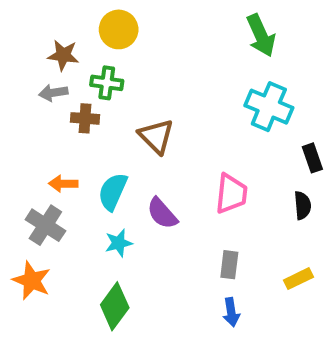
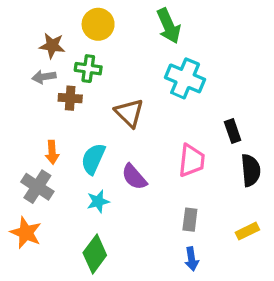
green arrow: (261, 35) -> (169, 26), moved
cyan cross: (269, 107) -> (185, 78), moved
black rectangle: (312, 158) -> (233, 131), moved
orange arrow: (63, 184) -> (52, 152), turned -95
black semicircle: (302, 205) -> (251, 170), size x1.4

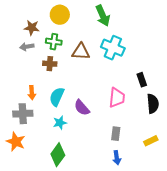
brown cross: (70, 98) -> (50, 64), moved
brown triangle: (129, 113) -> (81, 52), moved, turned -42
gray cross: (37, 187) -> (23, 114), turned -36

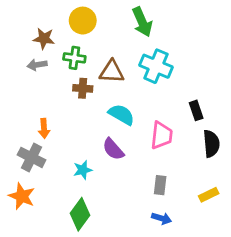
brown cross: (50, 64) -> (83, 88), moved
cyan semicircle: (57, 97) -> (121, 115), moved, turned 96
gray cross: (23, 114) -> (32, 157), turned 30
blue arrow: (117, 158) -> (162, 218), turned -64

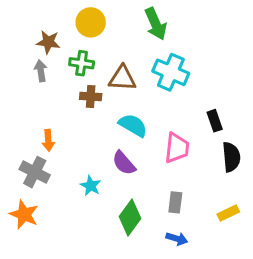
gray arrow: (37, 65) -> (41, 71), turned 90
cyan star: (83, 170) -> (91, 186), turned -30
green diamond: (80, 214) -> (130, 217), moved

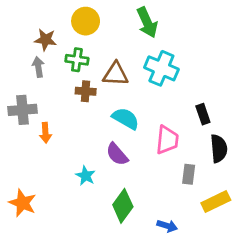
gray cross: (35, 172) -> (23, 110), moved, turned -32
gray rectangle: (175, 202) -> (189, 174), moved
yellow rectangle: (228, 213) -> (216, 201), size x1.4

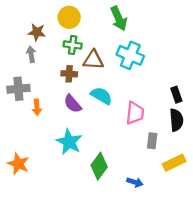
green cross: (77, 60) -> (73, 45), moved
black rectangle: (203, 114) -> (176, 95), moved
purple semicircle: (117, 154) -> (73, 104), moved
cyan star: (86, 176) -> (69, 142), size x1.6

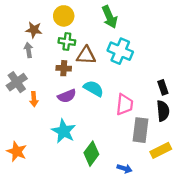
gray cross: (18, 89) -> (17, 82), turned -30
purple semicircle: (73, 104) -> (67, 96), turned -72
gray rectangle: (152, 141) -> (141, 130), size x1.6

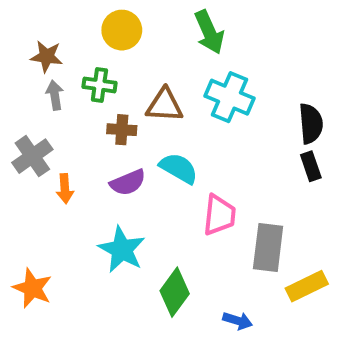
brown star: (34, 30) -> (47, 56), moved
green cross: (67, 42) -> (99, 85), moved
pink trapezoid: (125, 104) -> (219, 215), moved
black semicircle: (163, 111) -> (311, 124), moved

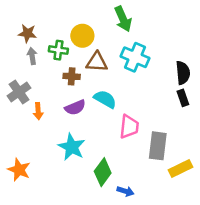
yellow circle: (122, 30) -> (82, 36), moved
blue arrow: (238, 321) -> (125, 191), moved

